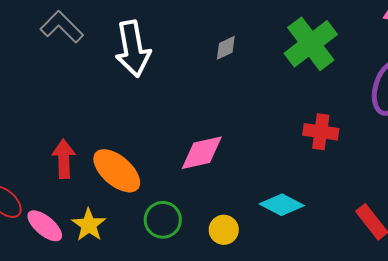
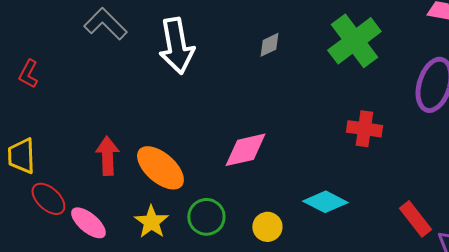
yellow star: (89, 225) -> (151, 222), moved

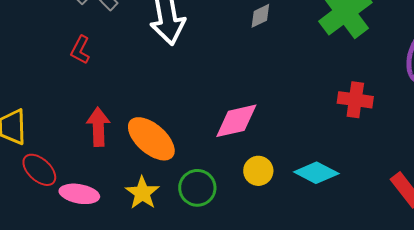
red L-shape: (28, 74) -> (80, 50), moved
pink ellipse: (88, 223) -> (79, 194), turned -30
yellow circle: (267, 227) -> (258, 171), moved

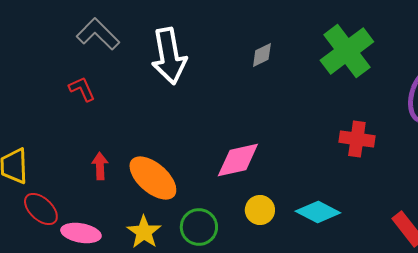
red L-shape: (80, 50) -> (82, 89), turned 128
red arrow: (98, 127) -> (100, 166), size x0.7

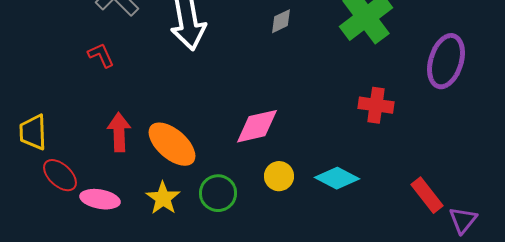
red arrow: (100, 166) -> (119, 132), size x1.4

